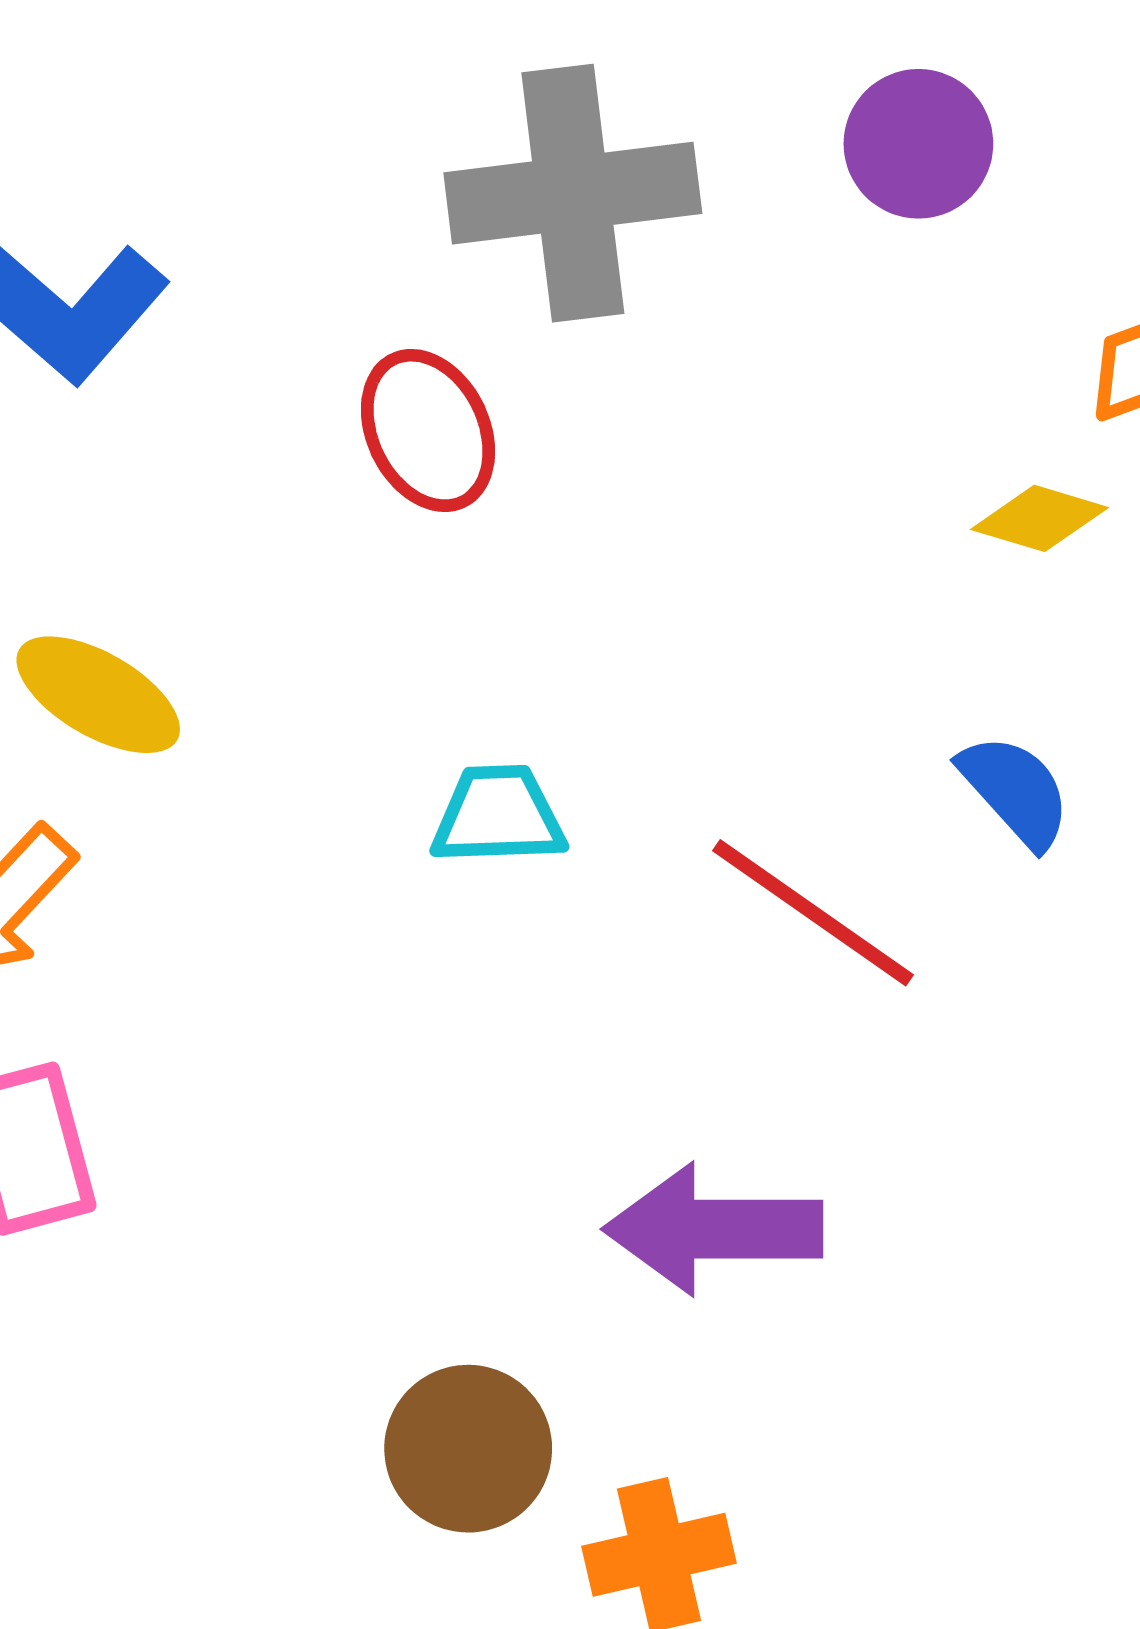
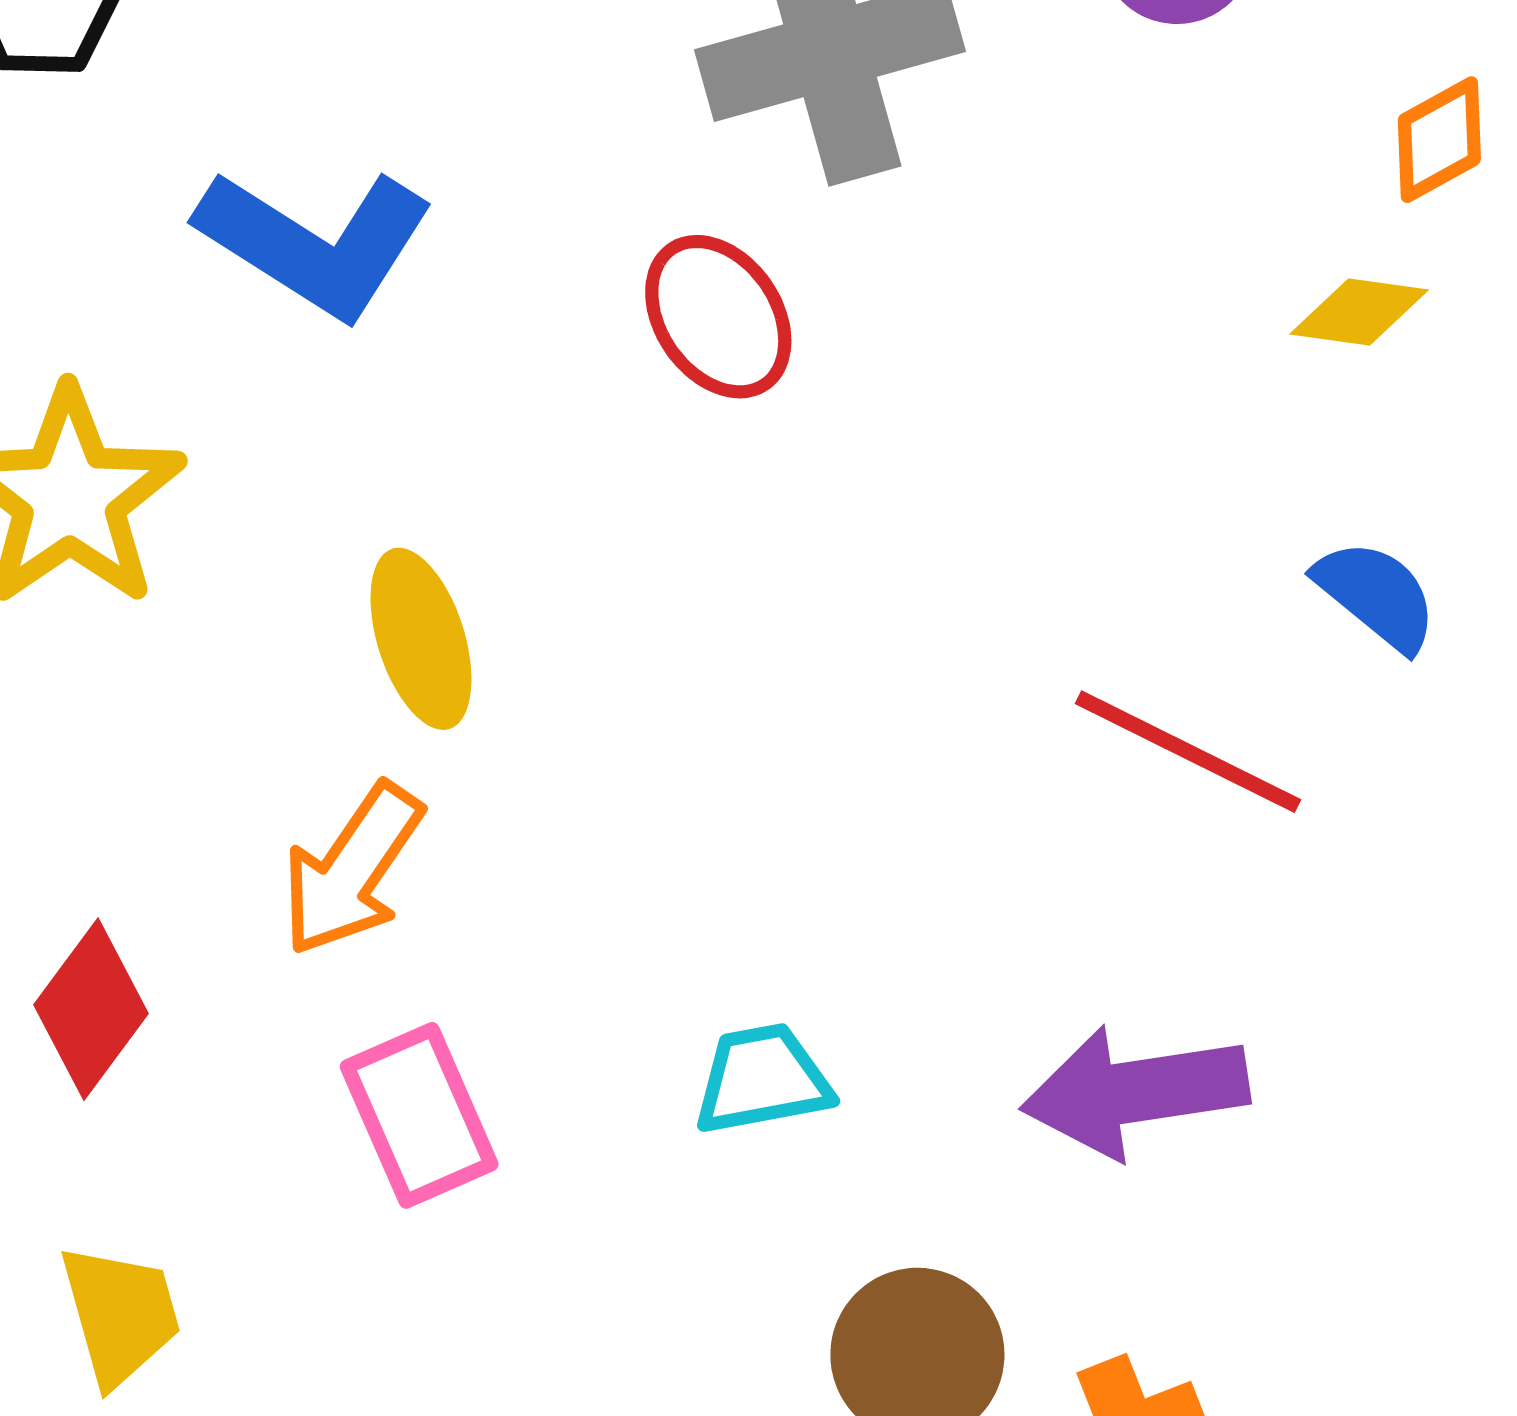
yellow ellipse: (98, 695) -> (421, 639), turned 51
cyan trapezoid: (498, 815) -> (762, 1079), moved

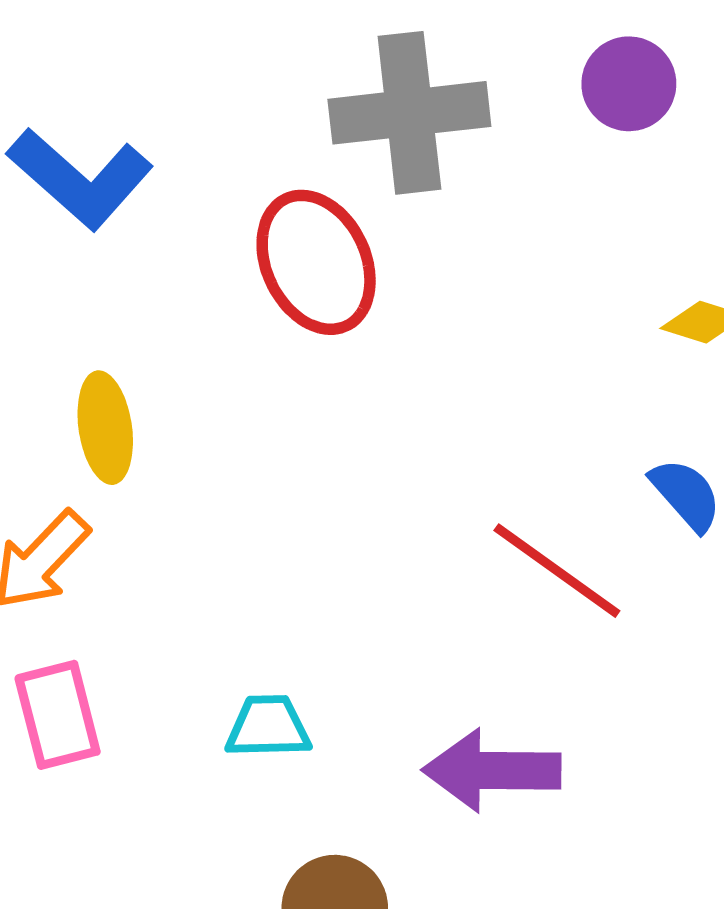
red ellipse: (718, 317) -> (316, 262), size x1.4

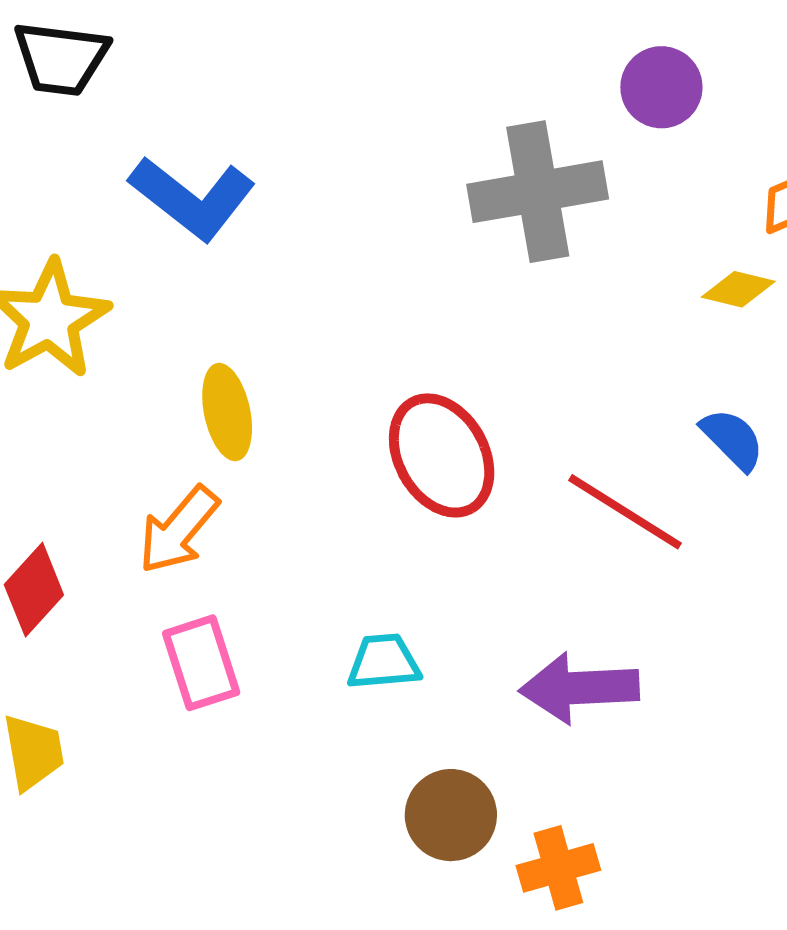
gray cross: (409, 113) -> (538, 192), moved
red ellipse: (316, 262) -> (442, 455), moved

